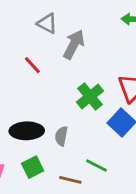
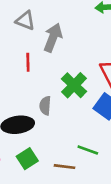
red line: (32, 65) -> (28, 62), moved, turned 48
gray semicircle: (61, 136) -> (45, 106), moved

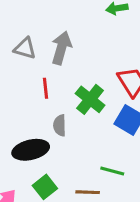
gray triangle: (25, 21) -> (25, 48), moved
red line: (28, 62) -> (45, 88), moved

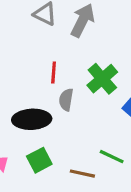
red line: (45, 88) -> (54, 73), moved

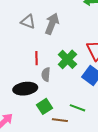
green square: (39, 160) -> (44, 106), moved

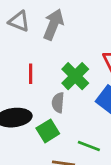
gray semicircle: (46, 74) -> (58, 103), moved
green square: (44, 106) -> (48, 131), moved

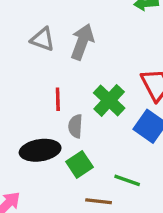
gray semicircle: (58, 103) -> (75, 126), moved

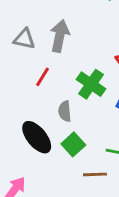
red line: (58, 99) -> (42, 77), moved, turned 42
black ellipse: (40, 150) -> (37, 137), turned 68

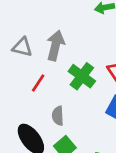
green cross: (91, 84) -> (82, 76), moved

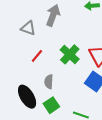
gray arrow: (55, 45) -> (53, 15), moved

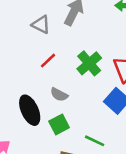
gray semicircle: (49, 82) -> (59, 95), turned -72

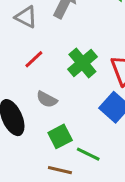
green square: (59, 124) -> (60, 136), moved

